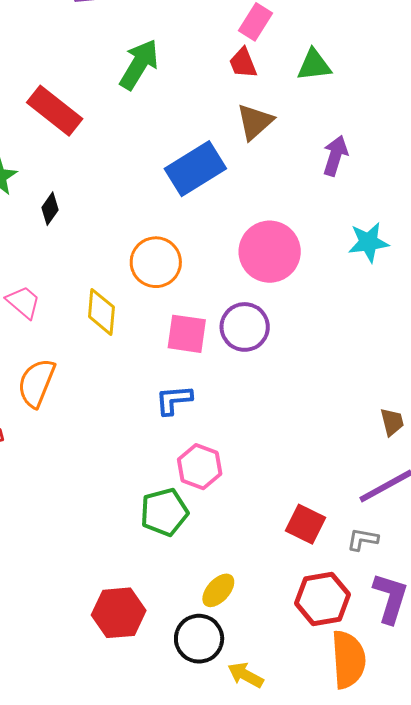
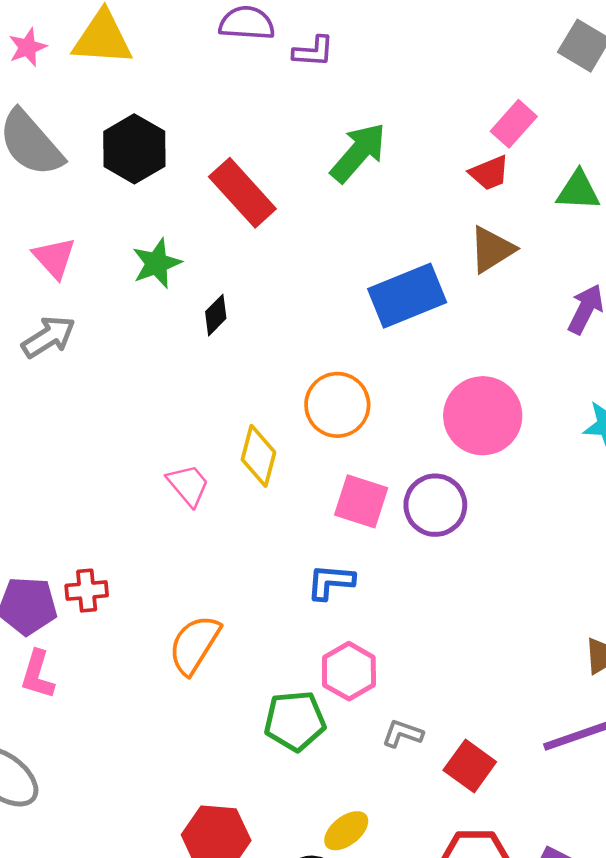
red trapezoid: (243, 63) -> (489, 173), turned -100
pink trapezoid: (23, 302) -> (188, 485), moved
orange semicircle: (36, 383) -> (194, 645), moved
gray L-shape: (363, 539) -> (403, 734), moved

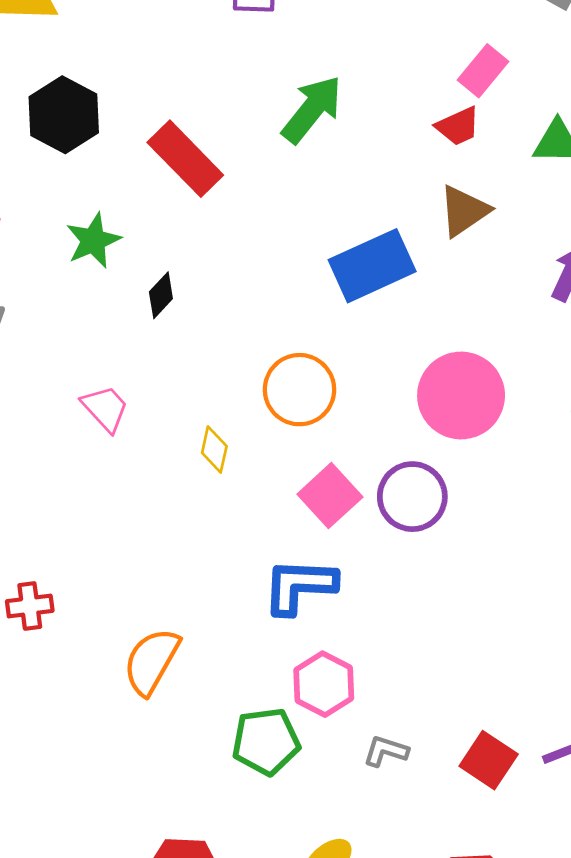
yellow diamond: (258, 456) -> (214, 449), size x0.7
pink trapezoid: (188, 485) -> (105, 408), moved
pink square: (361, 501) -> (330, 496), turned 32
blue L-shape: (331, 582) -> (300, 586), size x1.4
red square: (470, 766) -> (489, 760), moved

